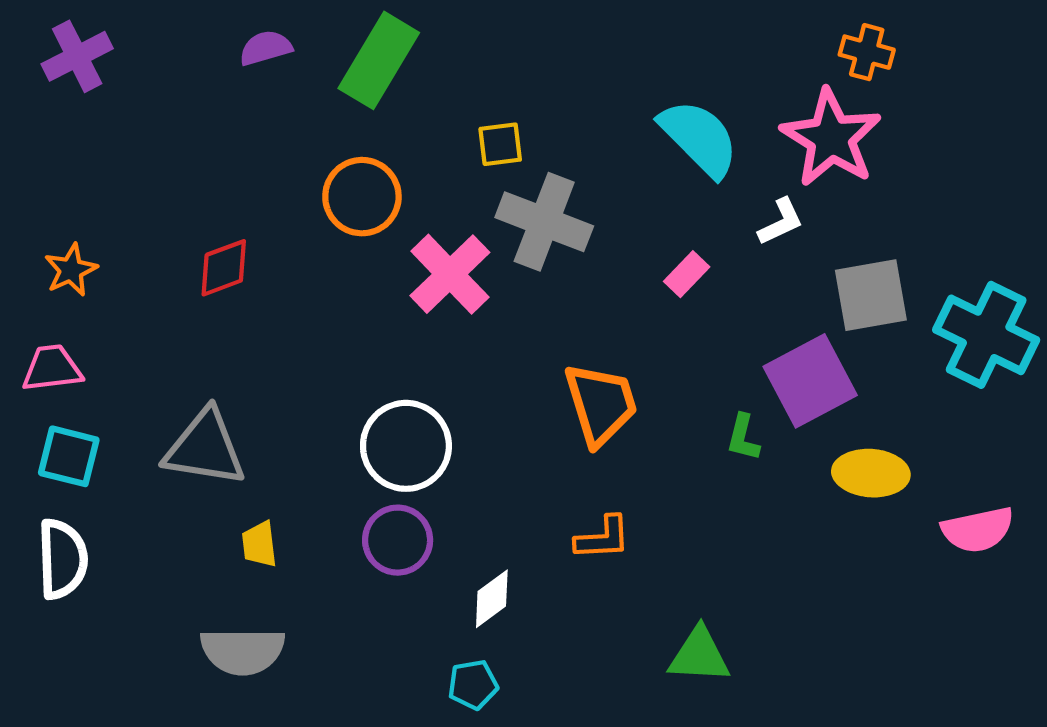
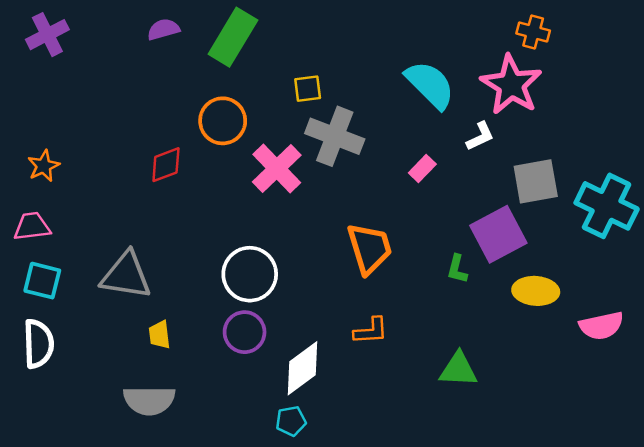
red diamond: (224, 268) -> (166, 165), moved
white diamond: (492, 599) -> (303, 368), size x1.5
green triangle: (699, 655) -> (458, 369), moved

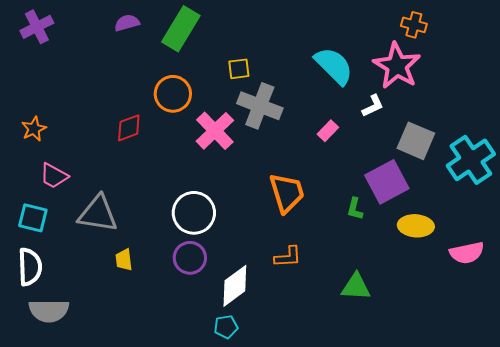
gray square: (536, 181) -> (416, 141), turned 33
cyan cross: (607, 206) -> (471, 160), turned 30
pink trapezoid: (32, 226) -> (54, 176), moved, turned -144
gray semicircle: (149, 400) -> (49, 311), moved

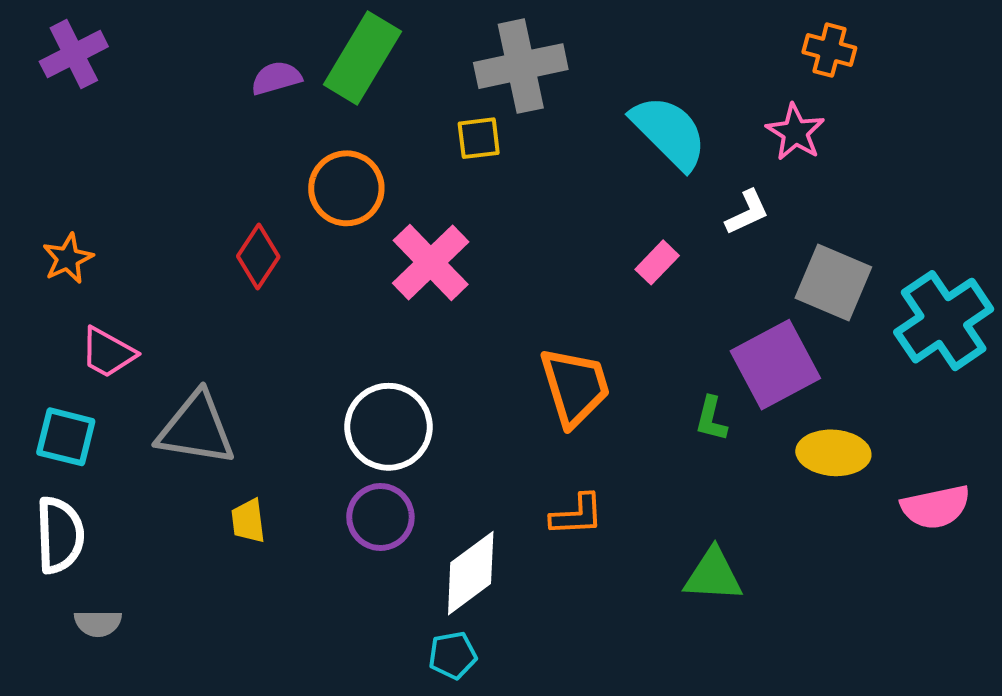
purple semicircle: (127, 23) -> (276, 78), moved
pink star: (397, 66) -> (795, 132), size x0.6
gray cross: (260, 106) -> (521, 66), moved, turned -33
red diamond: (129, 128) -> (258, 256), turned -36
gray semicircle: (49, 311) -> (98, 623), size x0.6

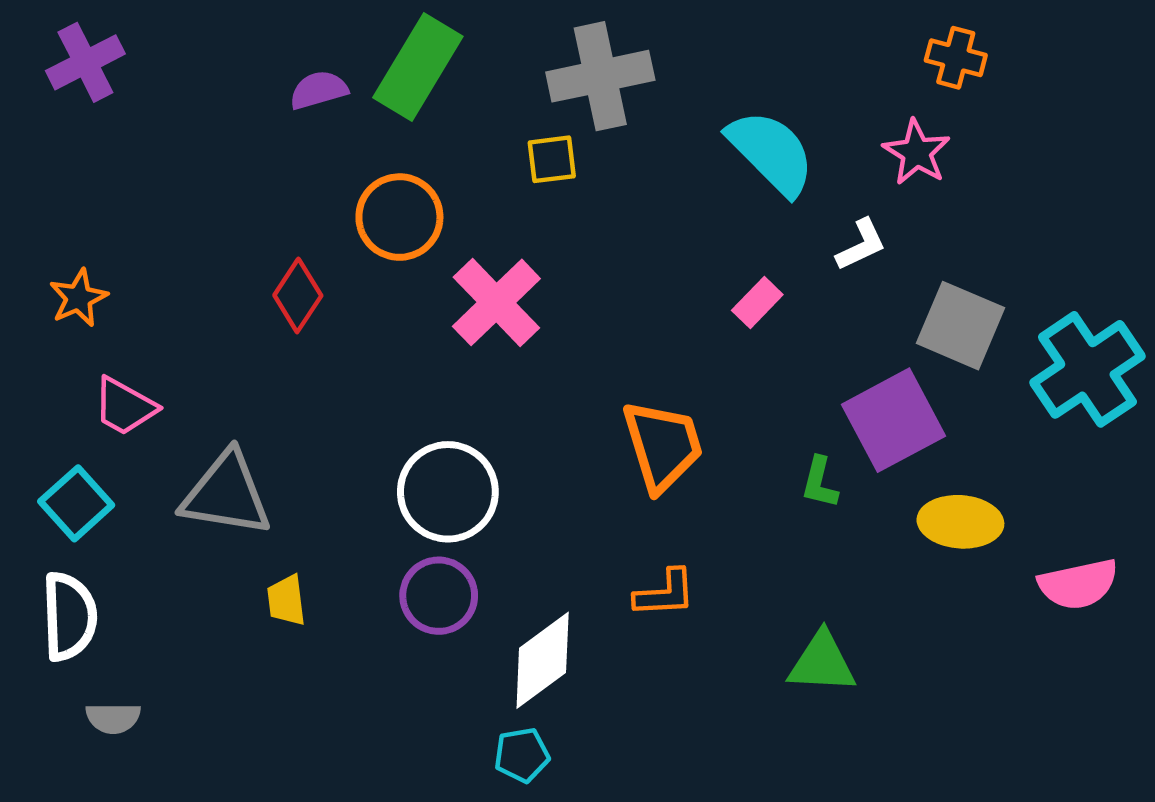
cyan square: (66, 437) -> (76, 503), turned 34

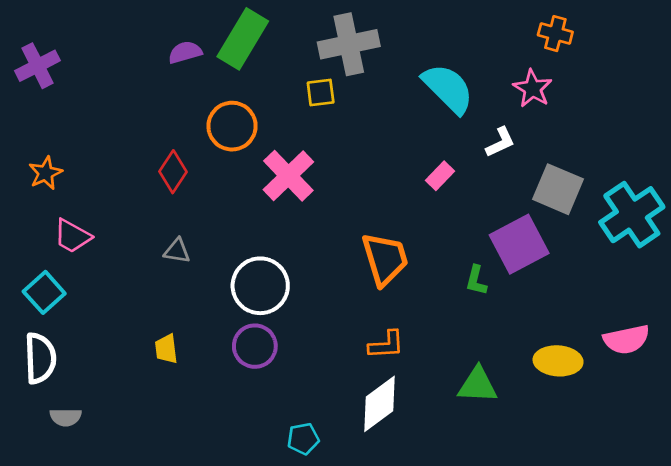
purple cross: (85, 62) -> (37, 66), moved
gray triangle: (226, 494) -> (177, 251), moved, size x0.5
yellow ellipse: (960, 522) -> (558, 361), moved
white diamond: (543, 660) -> (380, 404), moved

